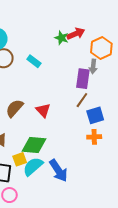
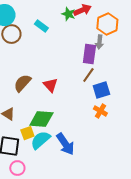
cyan rectangle: (34, 61) -> (41, 26), moved
orange cross: (94, 137) -> (100, 111), turned 32

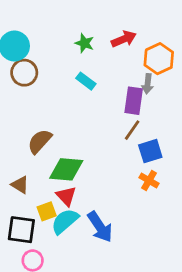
green star: (68, 14) -> (84, 43), moved
cyan rectangle: (41, 26) -> (86, 81), moved
red triangle: (50, 85) -> (66, 196), moved
green diamond: (41, 119) -> (66, 169), moved

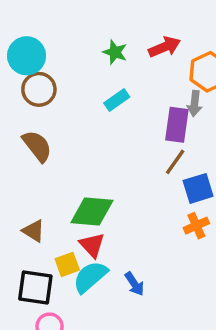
cyan rectangle: (86, 81) -> (117, 100), turned -72
brown semicircle: (40, 141) -> (37, 146), moved, turned 100
orange cross: (149, 181) -> (196, 226), turned 36
blue arrow: (100, 227) -> (134, 284), size x0.6

